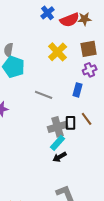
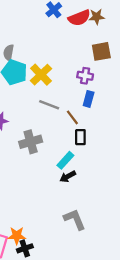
yellow cross: (58, 52) -> (41, 75), moved
purple cross: (90, 70) -> (85, 76), moved, turned 32
brown line: (87, 119) -> (72, 117), moved
gray cross: (58, 127) -> (31, 142), moved

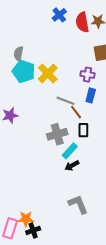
red semicircle: (79, 18) -> (82, 22), turned 102
gray line: (49, 105) -> (66, 101), moved
gray cross: (31, 142) -> (57, 134), moved

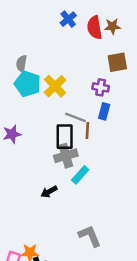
brown line: (76, 112) -> (87, 131), turned 40
black rectangle: (83, 130) -> (65, 137), moved, size x1.5
black arrow: (72, 166) -> (49, 192), moved

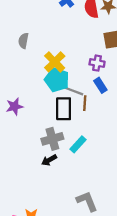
cyan pentagon: (27, 84) -> (57, 80), moved
blue rectangle: (104, 111) -> (100, 85), turned -48
gray cross: (66, 156) -> (52, 139), moved

